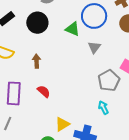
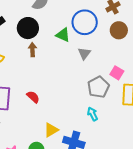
brown arrow: (37, 61) -> (32, 50), moved

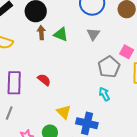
green triangle: (63, 35) -> (61, 34), moved
yellow triangle: (51, 130) -> (64, 112), turned -42

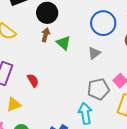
cyan arrow: (104, 94) -> (85, 113), size x1.5
yellow triangle: (64, 112) -> (14, 105), moved, turned 35

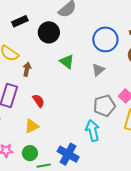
brown arrow: (46, 35) -> (27, 69), moved
yellow triangle: (14, 105) -> (32, 126), moved

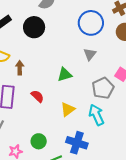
green triangle: (67, 61) -> (65, 75), moved, turned -42
yellow triangle: (32, 126) -> (68, 109), moved
green circle: (30, 153) -> (39, 141), moved

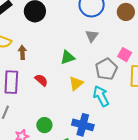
yellow triangle: (68, 109) -> (76, 83), moved

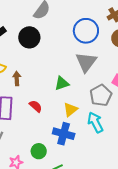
gray triangle: (92, 36) -> (86, 62), size x1.6
blue cross: (83, 125) -> (64, 134), moved

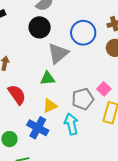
black circle: (29, 37) -> (40, 27), moved
gray triangle: (86, 62) -> (58, 53), moved
red semicircle: (36, 106) -> (17, 95), size x1.5

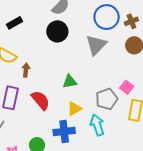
blue circle: (83, 33) -> (107, 17), moved
gray triangle: (58, 53) -> (96, 45), moved
blue cross: (38, 128) -> (64, 132), turned -30

